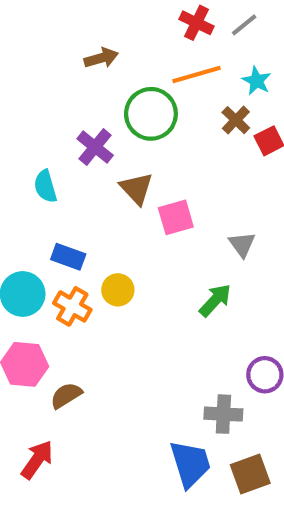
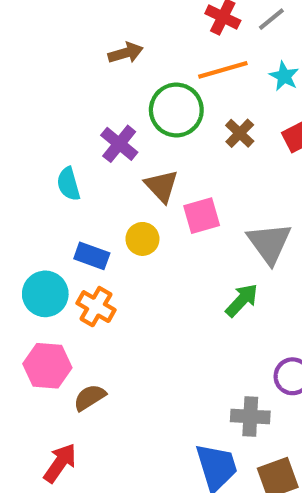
brown cross: (236, 120) -> (240, 133), moved
gray triangle: (242, 244) -> (269, 243), size x1.6
yellow circle: (118, 290) -> (142, 239), moved

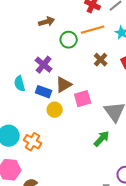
green circle: (176, 110) -> (69, 40), moved, size x0.7
brown triangle: (162, 186) -> (64, 85), turned 42
blue rectangle: (92, 256) -> (44, 92), moved

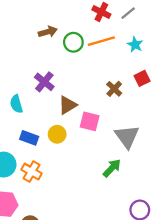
green circle: (69, 40) -> (73, 42), moved
brown cross: (101, 60) -> (114, 89), moved
blue rectangle: (44, 92) -> (29, 138), moved
pink square: (83, 99) -> (90, 121), turned 30

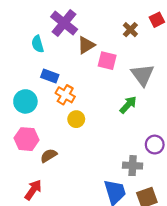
purple cross: (44, 82) -> (64, 23), size x1.4
yellow circle: (57, 134) -> (76, 119), moved
orange cross: (31, 172) -> (65, 95), moved

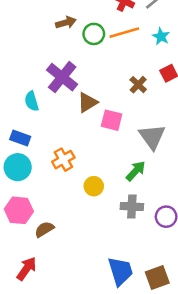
blue rectangle: (50, 76) -> (20, 138), moved
orange cross: (65, 95) -> (63, 160), turned 30
yellow circle: (76, 119) -> (94, 186), moved
gray cross: (133, 166) -> (132, 206), moved

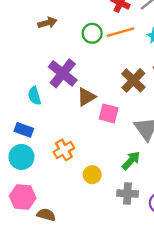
brown arrow: (66, 22) -> (47, 23), moved
brown cross: (138, 85) -> (133, 80), size x1.5
brown semicircle: (44, 229) -> (46, 215), turned 48

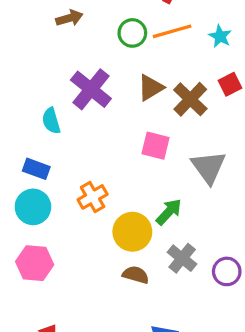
brown triangle: (86, 97) -> (151, 88), moved
green arrow: (131, 161) -> (169, 212), moved
yellow circle: (92, 175) -> (132, 232), size x1.5
gray cross: (127, 194) -> (182, 258), turned 36
brown semicircle: (46, 215) -> (136, 275), moved

